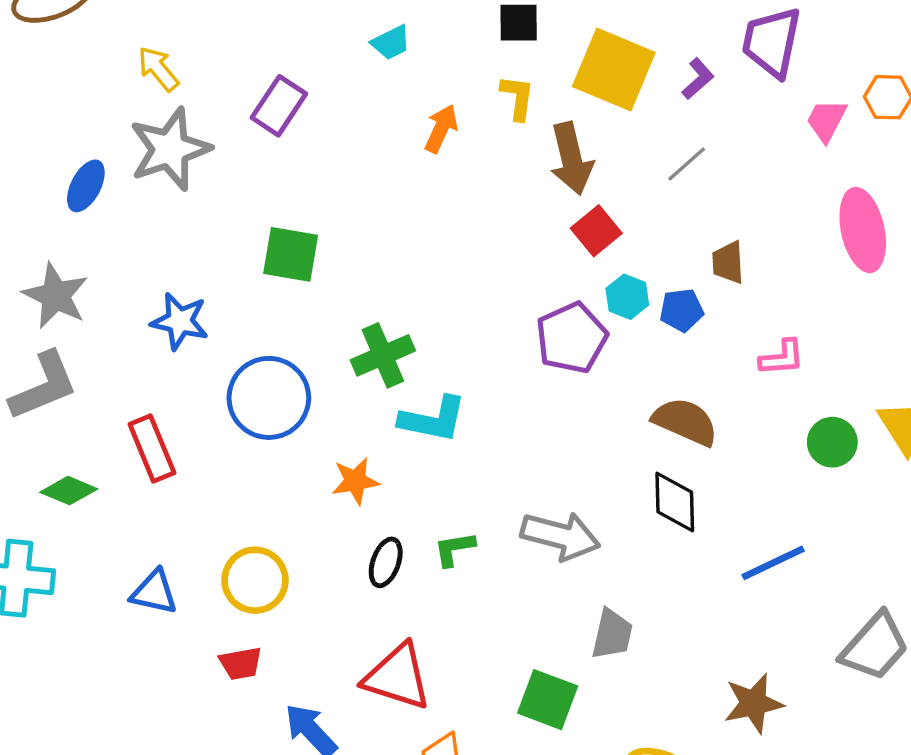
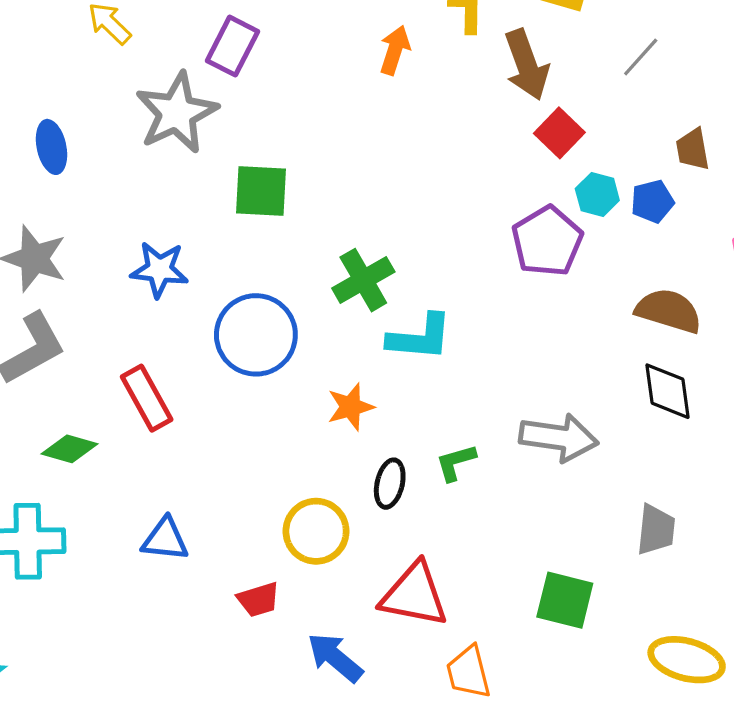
gray star: (170, 149) -> (177, 113), moved
blue ellipse: (86, 186) -> (52, 147), turned -33
yellow circle: (255, 580) -> (316, 531), moved
gray trapezoid: (612, 634) -> (656, 530), moved

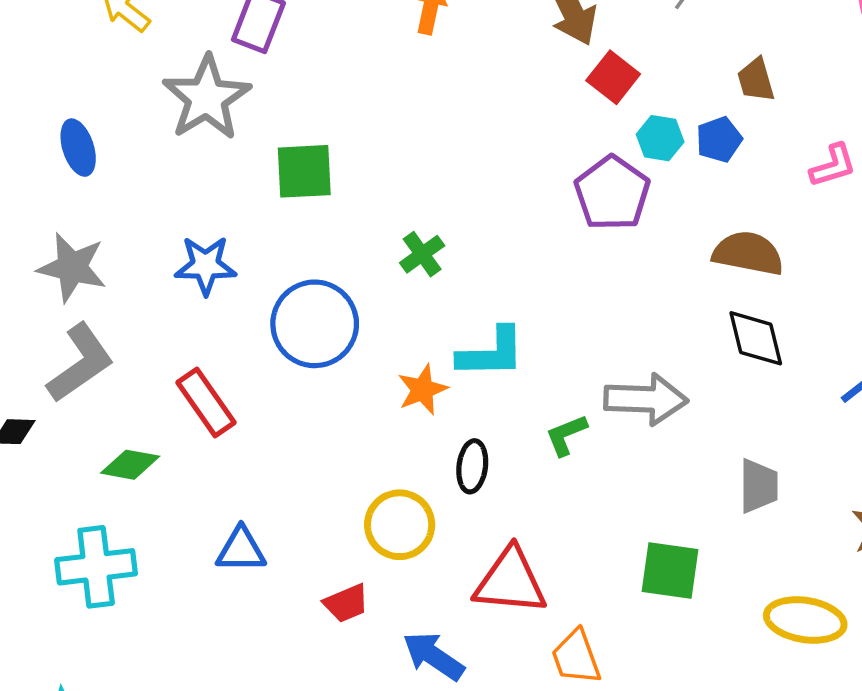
green cross: (363, 280) -> (422, 254), size x0.7
cyan L-shape: (420, 337) -> (491, 353), moved
green L-shape: (456, 462) -> (566, 435), moved

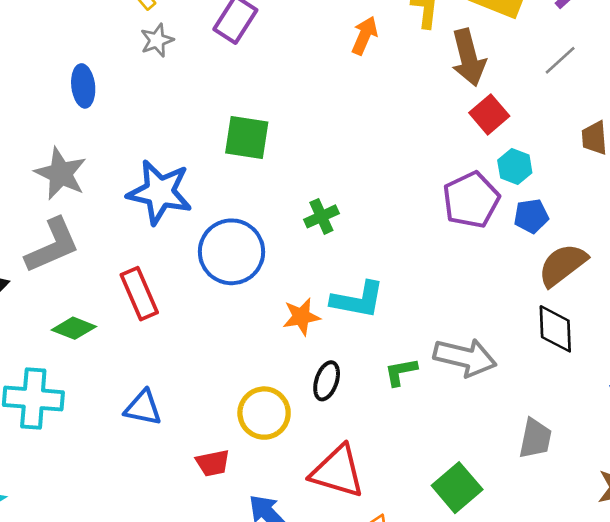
gray star: (207, 98) -> (157, 40), moved, size x0.5
blue pentagon: (719, 140) -> (531, 216), moved
brown semicircle: (748, 253) -> (563, 265), turned -60
blue star: (206, 265) -> (160, 192), size x1.4
green square: (670, 570) -> (457, 488), turned 30

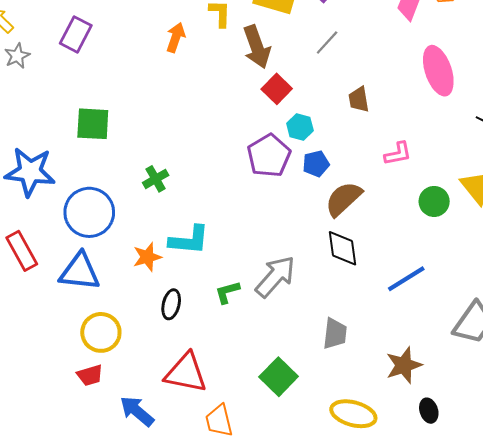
gray arrow: (465, 357) -> (275, 277), turned -57
blue triangle: (143, 408) -> (80, 272), moved, size x1.4
yellow circle: (264, 413) -> (101, 332), moved

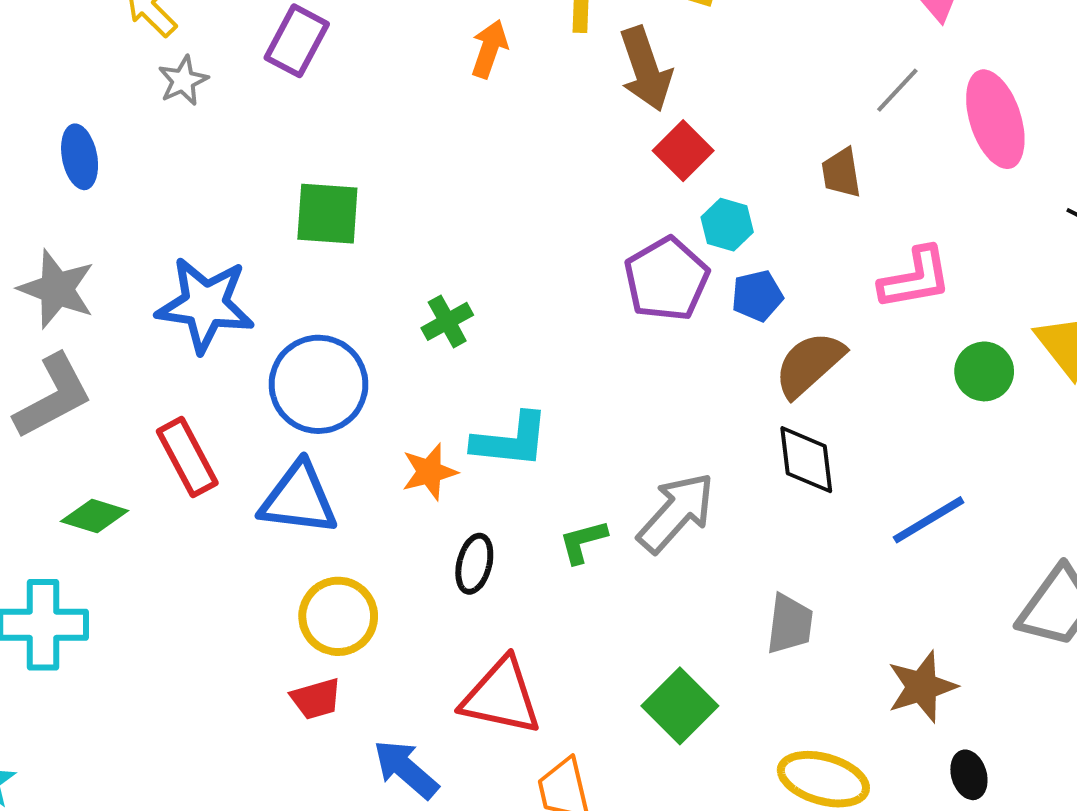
gray line: (327, 42) -> (897, 90), moved
pink L-shape: (398, 154) -> (915, 278), size x1.4

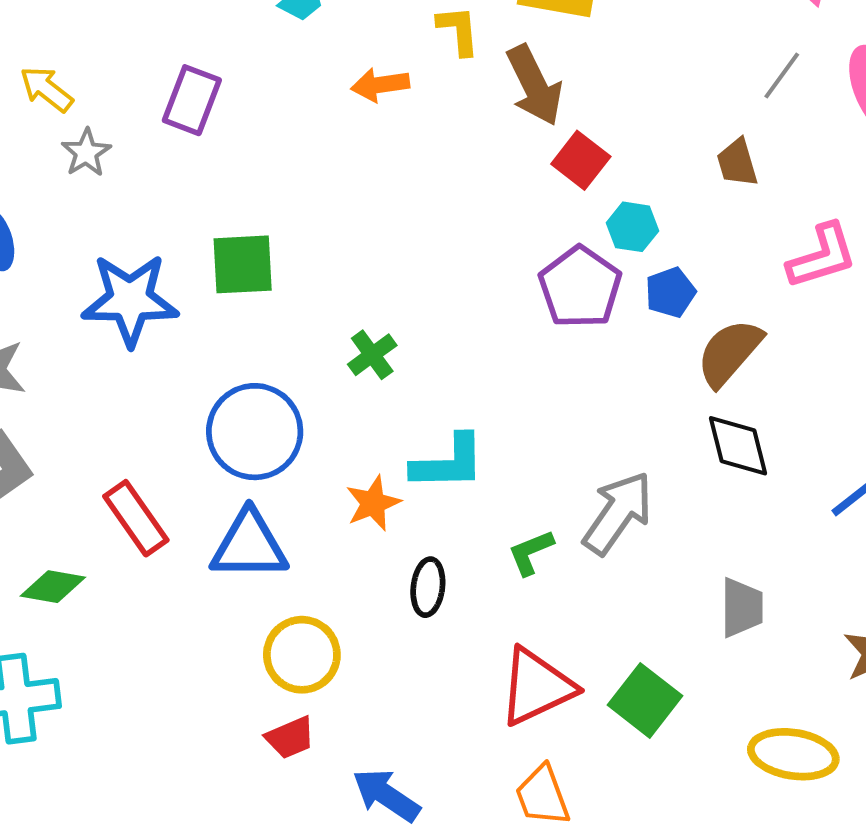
orange arrow: (489, 49) -> (380, 85), turned -110
blue star: (205, 305) -> (130, 300), moved
red triangle: (501, 697) -> (537, 687), moved, turned -30

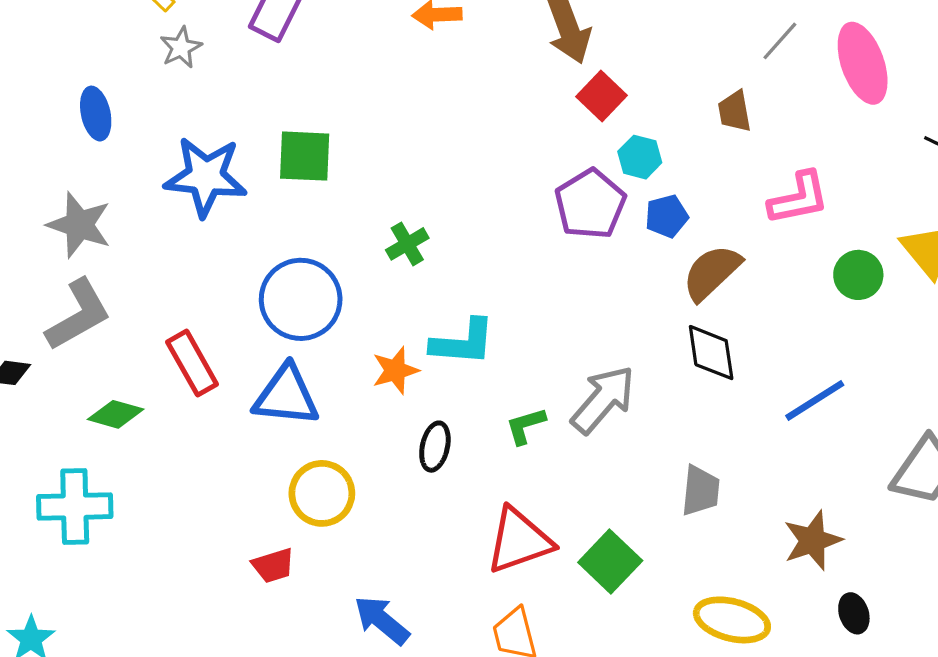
red trapezoid: (290, 738) -> (273, 565), moved

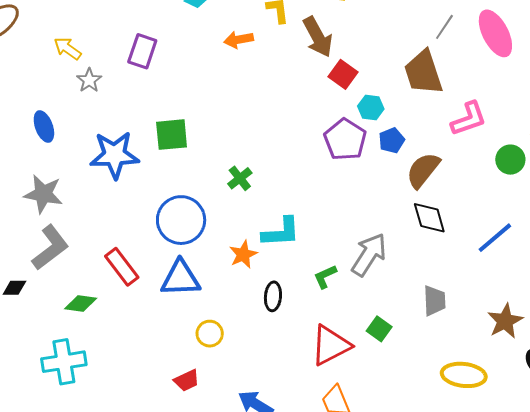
brown trapezoid: (734, 111) -> (423, 73), size x1.8
yellow circle: (322, 493) -> (210, 334), size x0.7
green square: (610, 562) -> (379, 329), moved, size x0.7

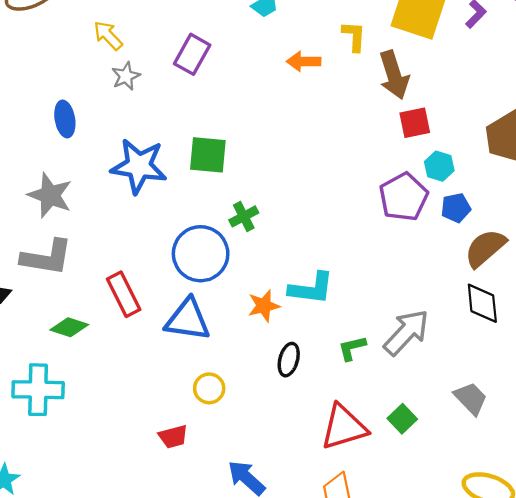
red square: (343, 74) -> (415, 123), turned 32
green cross: (240, 178) -> (244, 216), moved
gray L-shape: (50, 248) -> (47, 257), turned 36
gray trapezoid: (434, 301) -> (471, 398), turned -52

